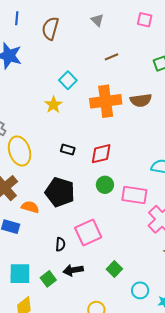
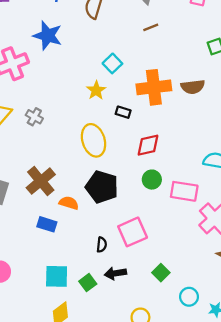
brown line: (111, 57) -> (151, 27), moved
black rectangle: (68, 150) -> (123, 112), moved
yellow ellipse: (20, 151) -> (94, 140), moved

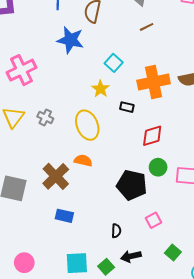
blue star: (48, 35) -> (70, 40), moved
yellow ellipse: (94, 140) -> (87, 125), moved
black pentagon: (102, 187) -> (132, 185), moved
orange semicircle: (69, 203) -> (83, 160), moved
pink square: (133, 232) -> (153, 220), moved, size x0.6

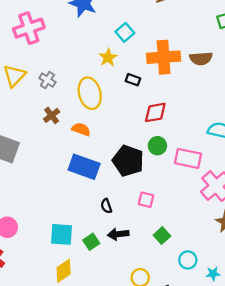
brown cross: (56, 176) -> (52, 115), moved, size x0.6
blue rectangle: (64, 216) -> (84, 167), moved, size x1.6
pink square: (153, 220) -> (146, 200), turned 35
black semicircle: (116, 231) -> (106, 206), turned 152

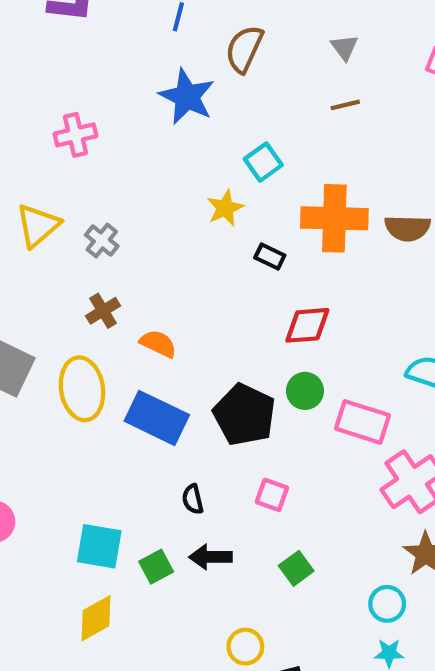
pink cross: (29, 28) -> (75, 135), size x0.7
yellow ellipse: (90, 93) -> (82, 389), moved
cyan circle: (188, 260) -> (387, 604), moved

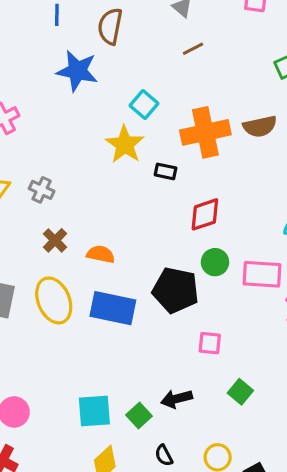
yellow star: (225, 208) -> (125, 144), size x1.4
black semicircle: (193, 499) -> (164, 455), moved

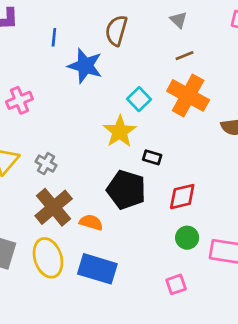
blue line: (57, 15) -> (54, 37), moved
orange cross: (205, 132) -> (188, 95), moved, turned 36
brown cross: (55, 240) -> (54, 207), size x1.8
black pentagon: (176, 290) -> (126, 190), moved
pink square: (210, 343) -> (176, 284), moved, turned -30

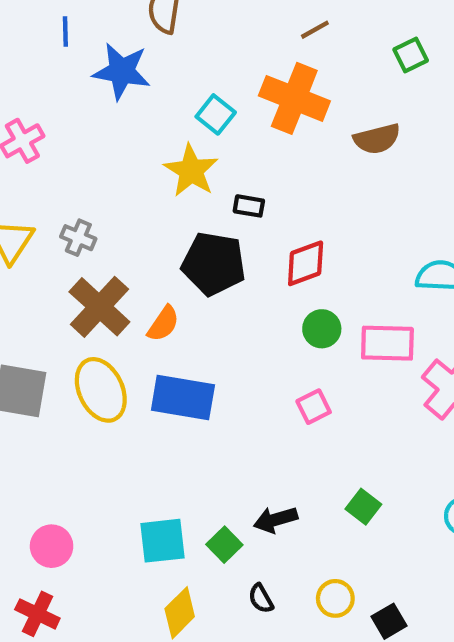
brown line: (185, 56) -> (315, 30), moved
orange semicircle: (91, 222) -> (163, 324), turned 115

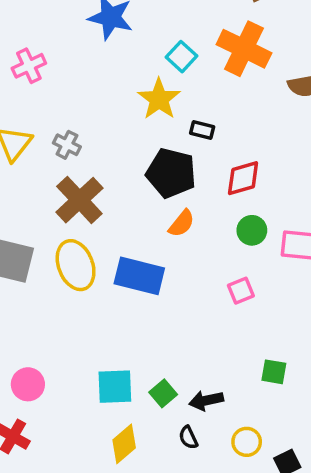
orange semicircle: (163, 324) -> (182, 223), moved
green square: (363, 507) -> (274, 372), turned -32
black arrow: (275, 520) -> (206, 400), moved

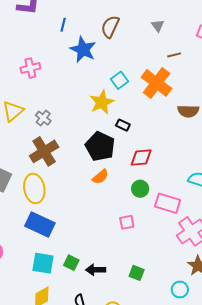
blue rectangle: (139, 276) -> (40, 224), moved
green square: (163, 393) -> (71, 263), moved, turned -35
black arrow: (206, 400) -> (96, 270), moved

